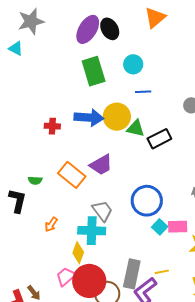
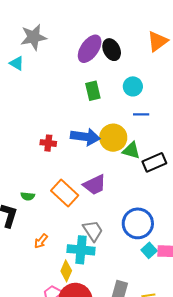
green rectangle: (94, 71) -> (93, 91), size x0.7

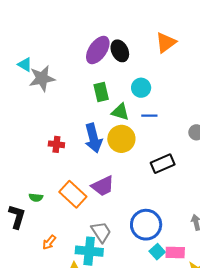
gray star: (34, 37) -> (42, 78), moved
blue arrow: (85, 137) -> (93, 138), turned 68
green triangle: (131, 150) -> (120, 112), moved

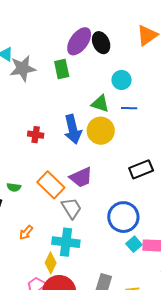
green rectangle: (101, 92) -> (62, 69), moved
black rectangle: (163, 164) -> (141, 169), moved
gray trapezoid: (101, 232) -> (71, 208), moved

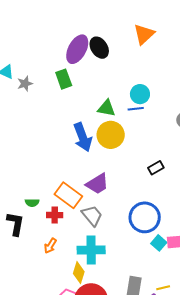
gray star: (23, 68) -> (25, 84), size x0.6
cyan circle: (122, 80) -> (140, 94), moved
red cross: (36, 135) -> (55, 215), moved
black rectangle: (141, 169) -> (156, 168), size x0.7

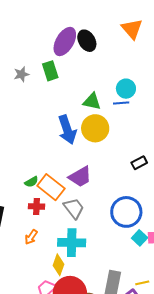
orange triangle: (144, 34) -> (132, 29), turned -30
gray star: (25, 84) -> (21, 74), moved
green semicircle: (32, 203) -> (31, 182), moved, turned -32

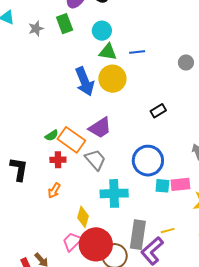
cyan circle: (126, 89) -> (102, 31), moved
cyan square: (140, 238) -> (162, 186), turned -35
cyan cross: (72, 243) -> (114, 193), moved

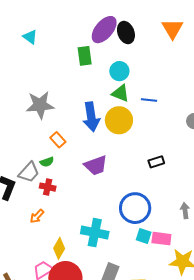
gray star: (36, 29) -> (40, 105), moved, size x1.8
orange rectangle: (71, 140) -> (58, 140), moved, size x0.6
gray trapezoid: (95, 160) -> (29, 172), moved, turned 70

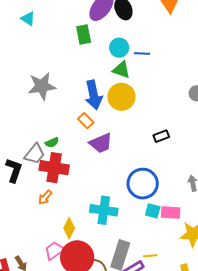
blue line: (149, 100) -> (142, 53), moved
orange rectangle: (58, 140) -> (86, 121), moved
red cross: (48, 187) -> (54, 168), size x1.8

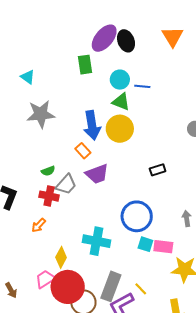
cyan triangle: (28, 19) -> (28, 77), moved
gray trapezoid: (35, 154) -> (66, 184), moved
red cross: (54, 168) -> (49, 196), size x0.7
yellow line: (150, 256) -> (141, 289), turned 48

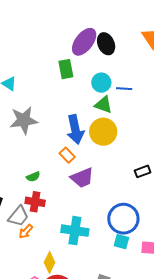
gray trapezoid: (66, 184) -> (18, 216), moved
cyan cross: (97, 241) -> (75, 231), moved
cyan square: (145, 244) -> (121, 242), moved

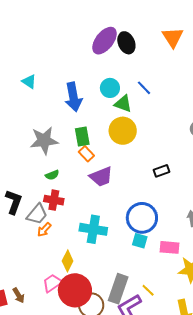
green rectangle: (66, 69) -> (82, 137), moved
cyan circle: (101, 83) -> (110, 88), moved
blue line: (124, 89) -> (144, 88), turned 42
gray star: (24, 120) -> (44, 140), moved
blue arrow: (75, 129) -> (73, 97), moved

